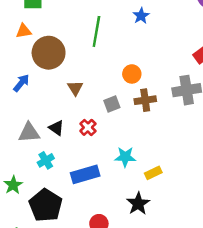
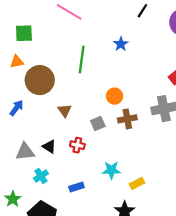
red cross: (88, 127) -> (77, 145), turned -32
blue rectangle: (85, 174) -> (76, 187), size x0.6

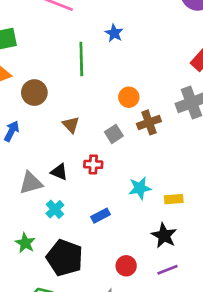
blue star: (121, 44) -> (114, 33), moved
brown circle: (40, 80) -> (34, 93), size x0.7
yellow rectangle: (137, 183) -> (174, 199), turned 32

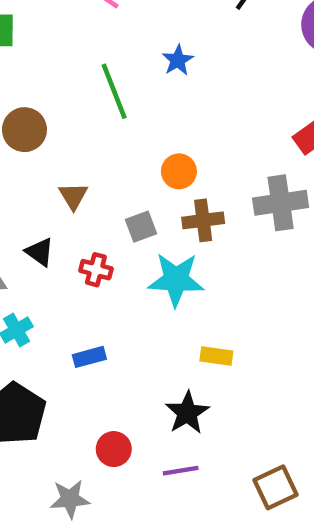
green line: (81, 59) -> (114, 91), turned -32
black triangle: (59, 172) -> (40, 252), moved
cyan star: (140, 188) -> (176, 280), moved, size x1.4

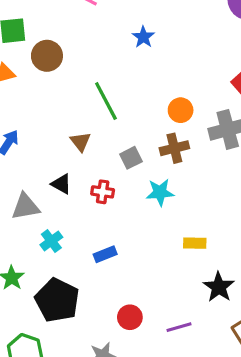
green line: (114, 91) -> (106, 101), moved
brown circle: (24, 130) -> (47, 56), moved
orange circle: (179, 171) -> (181, 110), moved
cyan star: (176, 280) -> (160, 192), size x0.7
black star: (187, 413) -> (219, 287), moved

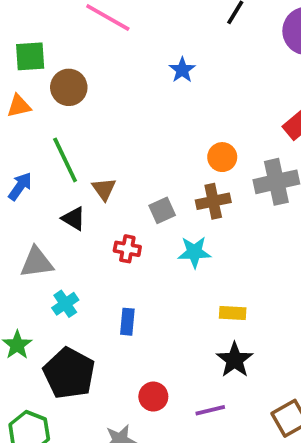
green line: (106, 101) -> (65, 160), moved
black triangle: (61, 184) -> (74, 219), moved
blue rectangle: (105, 254) -> (127, 322), turned -65
black star: (219, 287) -> (235, 360), moved

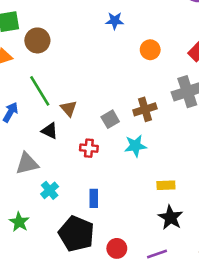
blue star: (182, 70) -> (115, 21), turned -30
orange circle: (222, 157) -> (150, 50), moved
black pentagon: (69, 373) -> (76, 234), moved

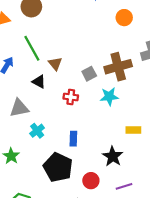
brown cross: (145, 109) -> (118, 67), size x1.4
black star: (171, 218) -> (113, 156), moved

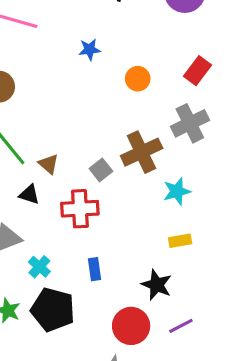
cyan star: (109, 96) -> (177, 191), moved
red cross: (71, 97) -> (80, 209), size x1.6
black pentagon: (58, 167) -> (53, 310), moved
red circle: (91, 181) -> (131, 326), size x1.5

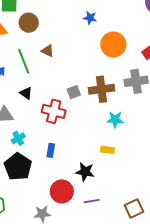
orange circle: (138, 79) -> (113, 45), size x1.6
brown triangle: (49, 164) -> (48, 51), moved, turned -32
black star: (157, 285) -> (85, 172), turned -30

